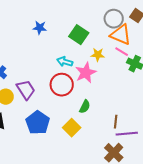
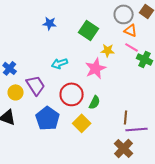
orange triangle: (121, 35) -> (131, 30), size x0.6
cyan arrow: (65, 62) -> (60, 63), moved, turned -35
red circle: (62, 85) -> (72, 94), moved

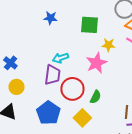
green square: (89, 30) -> (89, 25), turned -30
purple trapezoid: (36, 85) -> (52, 75), moved, turned 40

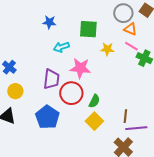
cyan arrow: (60, 58) -> (61, 47), moved
pink star: (96, 63) -> (80, 68), moved, turned 30
yellow square: (82, 118) -> (94, 121), moved

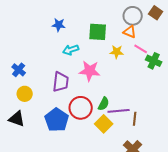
orange triangle: (130, 29) -> (130, 32), moved
red circle: (71, 93) -> (81, 108), moved
purple line: (136, 128) -> (119, 111), moved

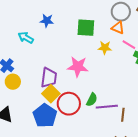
cyan arrow: (71, 50) -> (26, 38), moved, turned 49
yellow circle: (25, 94) -> (13, 82), moved
yellow square: (104, 124) -> (51, 94), moved

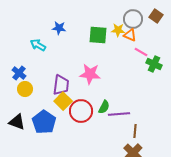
yellow star: (105, 48) -> (118, 30), moved
brown line: (123, 115) -> (135, 131), moved
blue pentagon: (45, 116) -> (44, 122), moved

